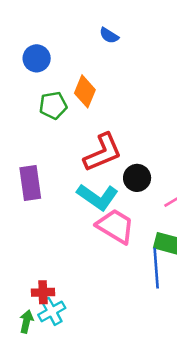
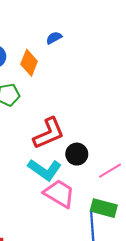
blue semicircle: (109, 35) -> (54, 38), turned 119
orange diamond: (85, 91) -> (29, 63), moved

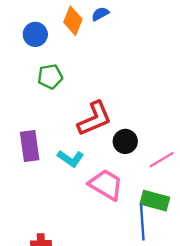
orange diamond: (29, 63) -> (73, 21), moved
cyan L-shape: (45, 170) -> (71, 159), moved, size x0.7

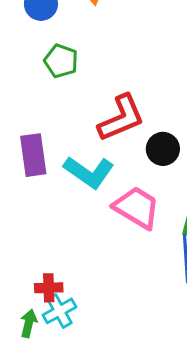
green pentagon: (50, 77) -> (61, 61), turned 30
cyan L-shape: (71, 159) -> (89, 172), size x1.4

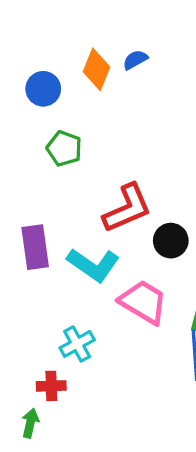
cyan cross: (59, 311) -> (77, 344), moved

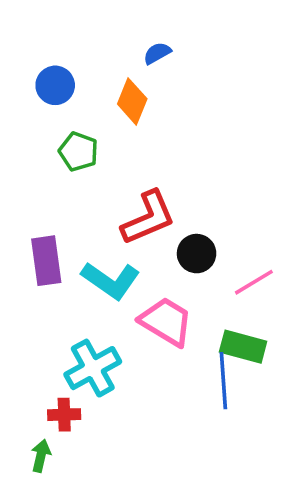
orange diamond: (96, 69) -> (132, 101), moved
cyan cross: (77, 344) -> (93, 368), size x1.4

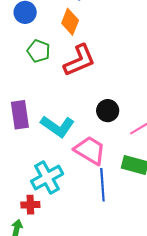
red L-shape: (148, 218) -> (79, 60), moved
blue line: (223, 381) -> (102, 185), moved

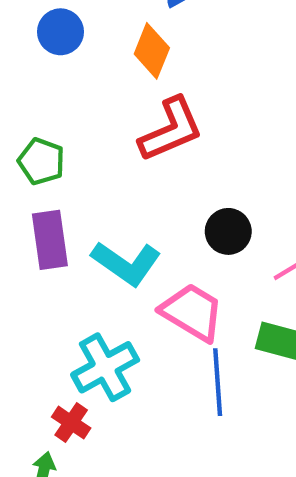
green pentagon: (39, 51) -> (41, 161), moved
red cross: (30, 205) -> (71, 423), turned 36

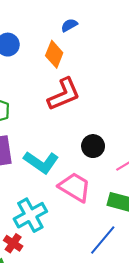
blue line: (218, 382) -> (103, 240), moved, turned 44

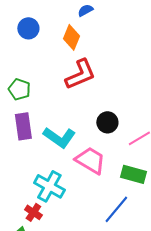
cyan cross: (30, 215) -> (49, 186), turned -32

